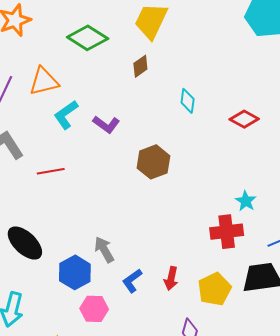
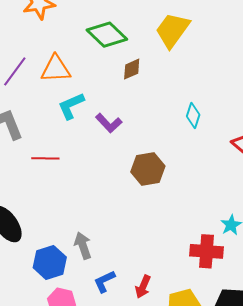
brown diamond: (140, 66) -> (132, 69), moved

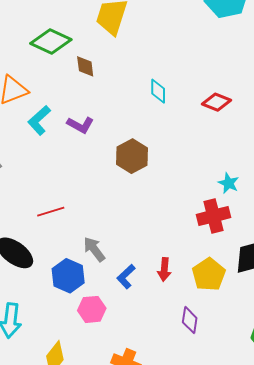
brown diamond: (132, 69) -> (85, 66), turned -55
red line: (45, 158) -> (51, 212), moved

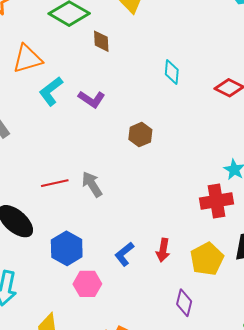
brown hexagon: (132, 156) -> (140, 135), size x0.7
gray arrow: (94, 249) -> (92, 184), moved

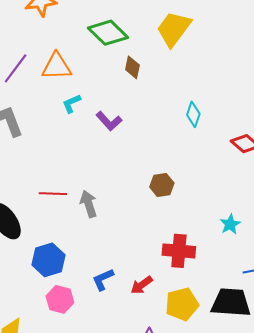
cyan L-shape: (51, 91) -> (71, 103), size x0.7
brown hexagon: (140, 135) -> (162, 185), moved
red cross: (217, 201) -> (179, 251), moved
red arrow: (163, 250) -> (142, 285), turned 30

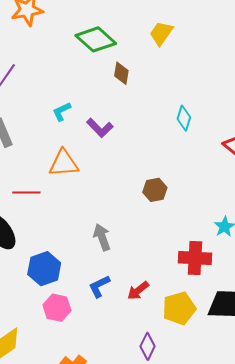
yellow trapezoid: (174, 29) -> (161, 33), size x0.7
orange triangle: (57, 66) -> (64, 163), moved
red line: (53, 194) -> (26, 192), moved
gray arrow: (89, 204) -> (102, 237), moved
red cross: (179, 251) -> (195, 258), moved

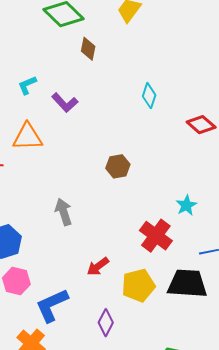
red cross: (195, 258) -> (156, 236), turned 32
blue L-shape: (99, 286) -> (52, 305), moved, size x1.5

